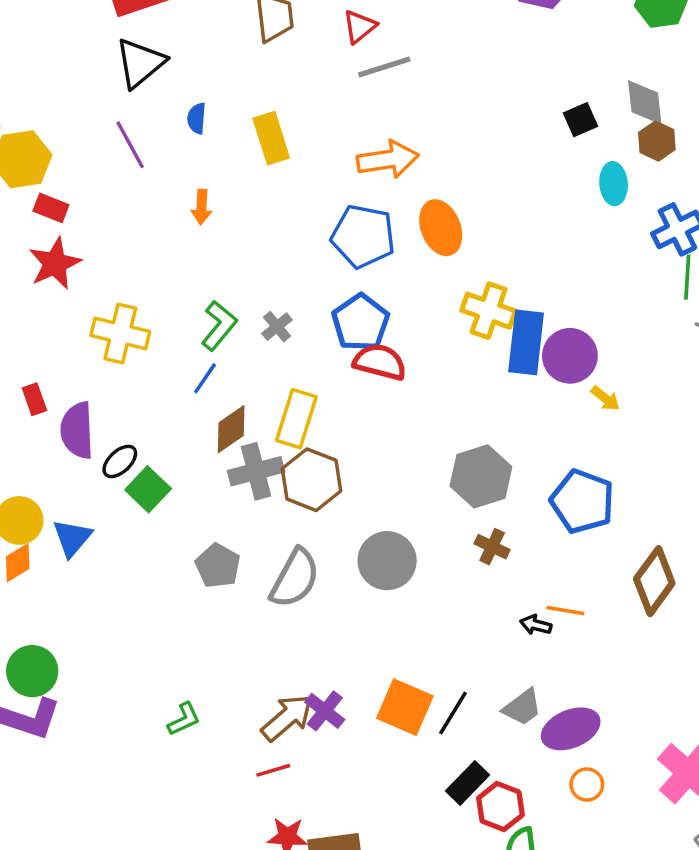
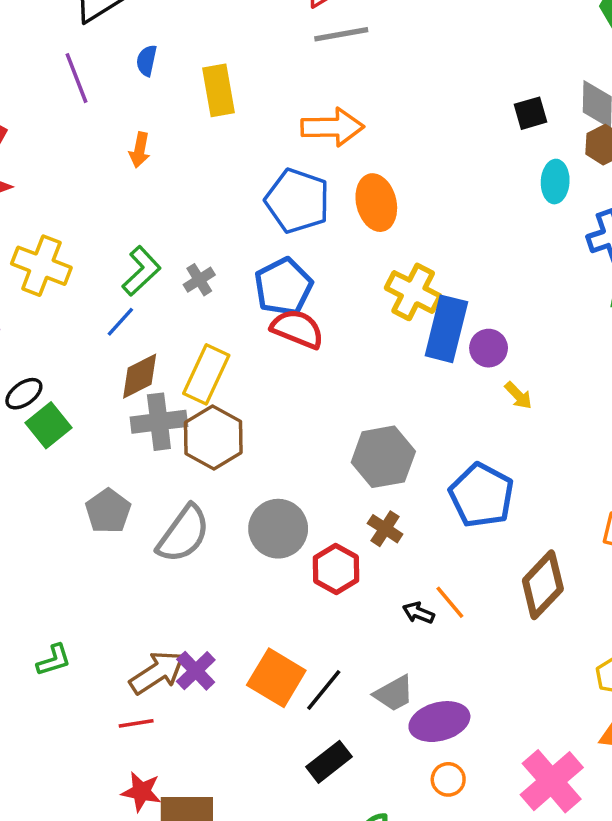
purple circle: (570, 356) -> (489, 348), size x0.7
orange line: (565, 610) -> (450, 602), turned 33
red hexagon: (500, 807) -> (336, 569), moved

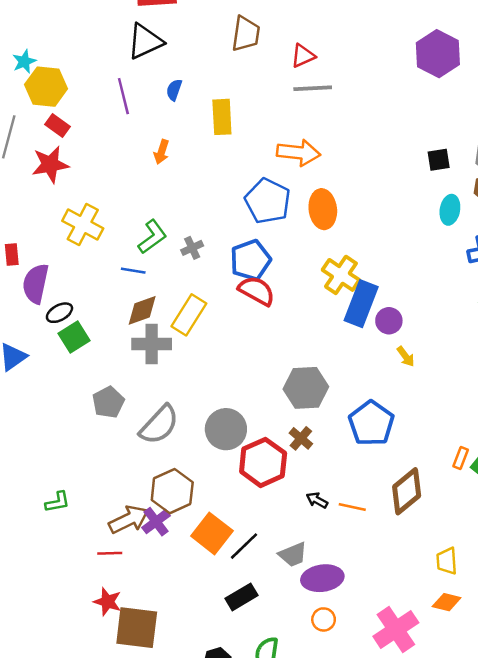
blue line: (120, 322) -> (133, 271), turned 50
brown hexagon: (213, 438) -> (172, 491), moved
red hexagon: (336, 569) -> (263, 462), size x1.4
orange line: (450, 602) -> (352, 507), moved, turned -45

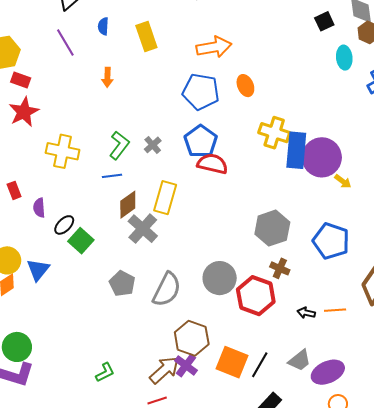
orange ellipse: (323, 209) -> (245, 86), size x0.7
purple semicircle: (36, 284) -> (39, 208), size x0.6
purple circle: (389, 321) -> (322, 157), size x1.8
gray cross: (152, 344) -> (143, 229), turned -32

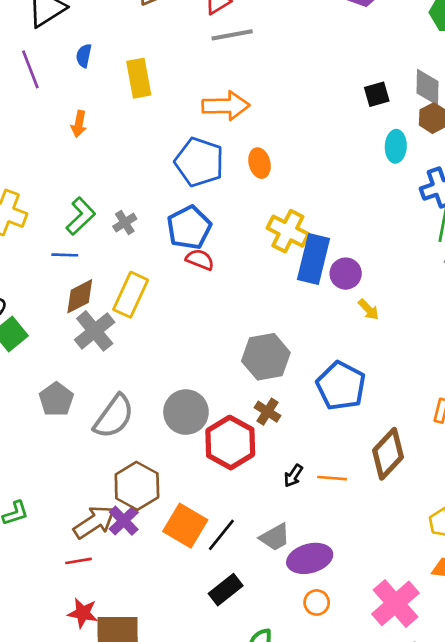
purple circle: (322, 157) -> (346, 274), size x0.6
red semicircle: (212, 164) -> (200, 260), size x0.7
black arrow: (306, 313) -> (293, 476), turned -78

